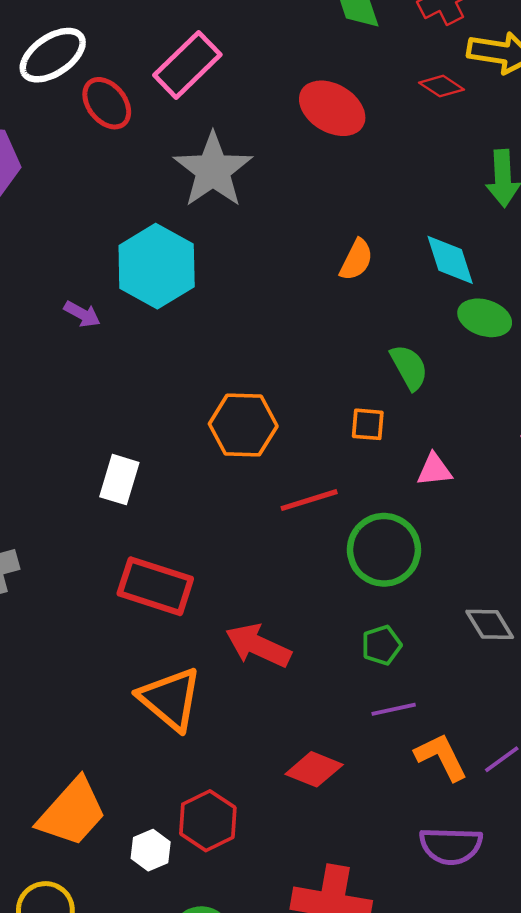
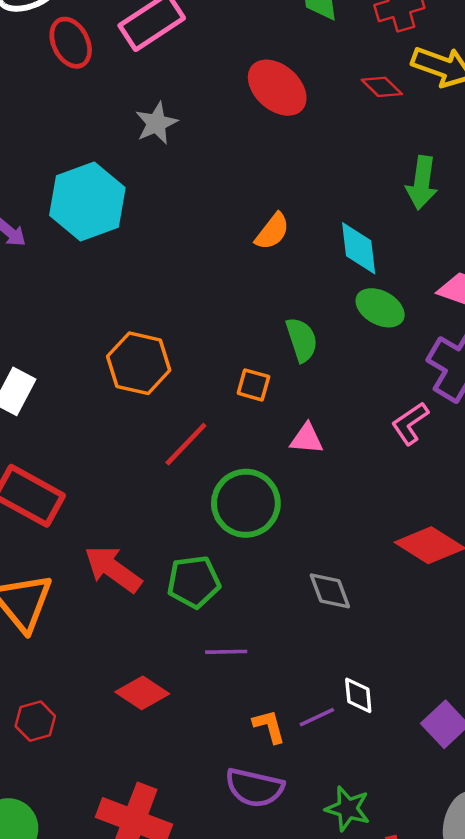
gray star: (213, 170) -> (156, 123), size x0.6
red line: (309, 500) -> (186, 444), turned -40
green pentagon: (381, 645) -> (194, 582), moved, size x1.4
orange L-shape: (441, 757) -> (269, 726), moved, size x0.7
red hexagon: (208, 821) -> (35, 721), size x0.7

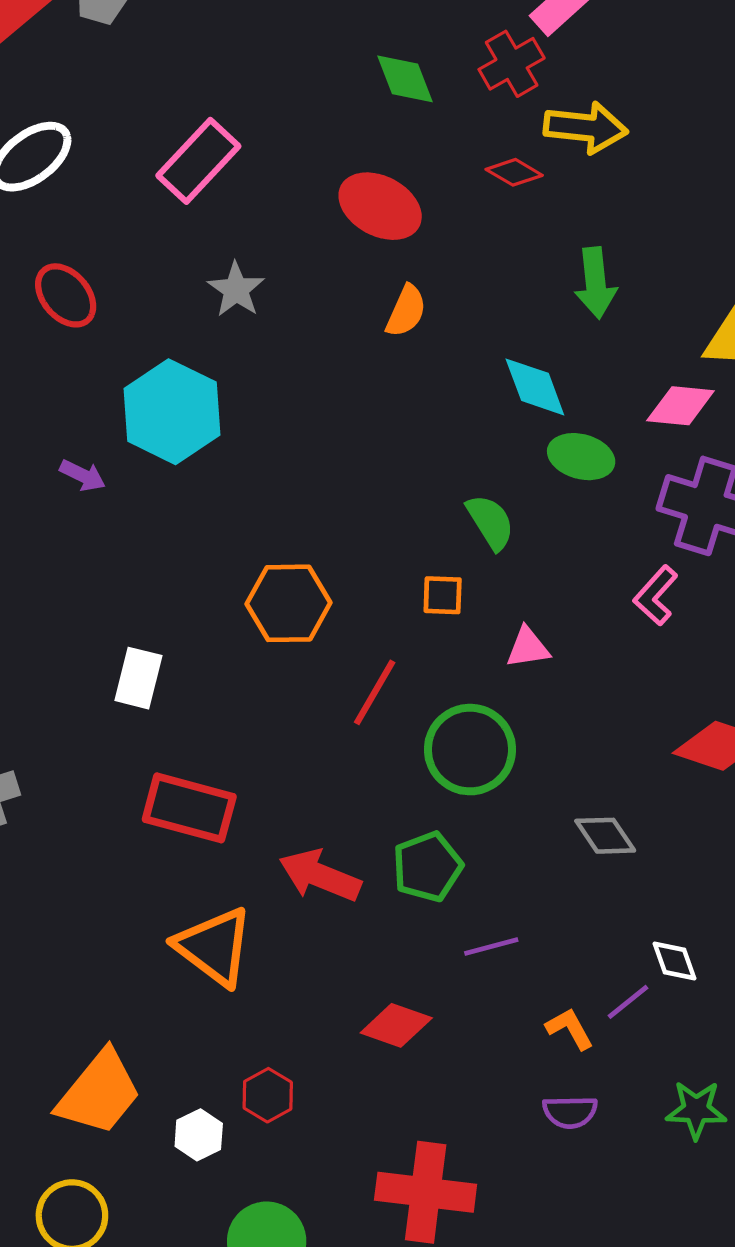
red ellipse: (71, 43) -> (66, 295), moved
orange semicircle: (272, 231) -> (406, 311), moved
purple semicircle: (254, 788) -> (570, 1112), size x0.7

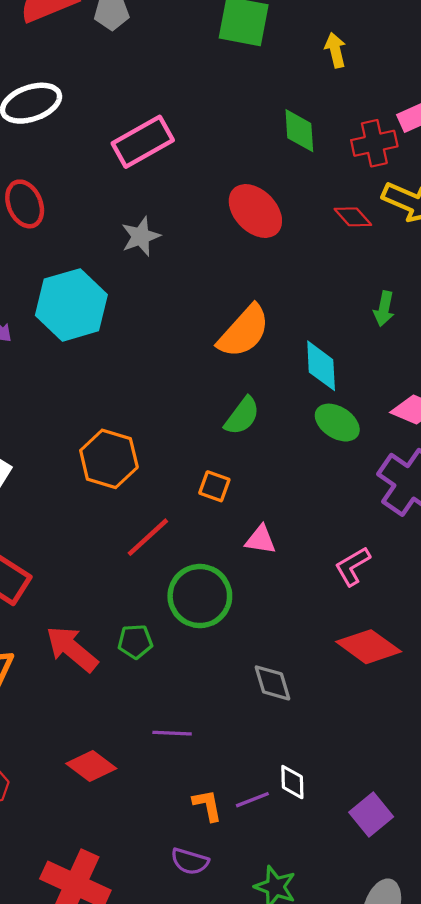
green arrow: (596, 283) -> (384, 309), size x0.7
orange semicircle: (406, 311) -> (244, 331), moved, size x1.6
green semicircle: (490, 522) -> (242, 416), moved, turned 51
pink L-shape: (656, 595) -> (353, 566), moved
green pentagon: (427, 867) -> (135, 642), moved, size x0.7

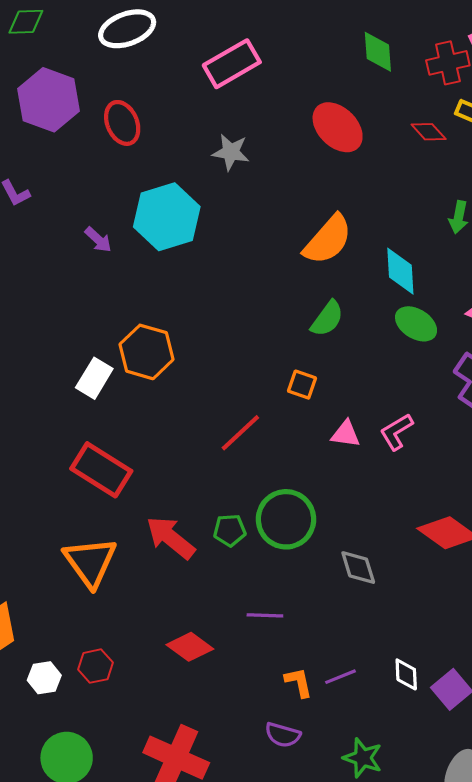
gray star: (141, 236) -> (231, 152), turned 30
orange hexagon: (109, 459) -> (146, 352), moved
pink L-shape: (353, 566) -> (396, 432), moved
green circle: (200, 596) -> (286, 519), moved
white diamond: (292, 782) -> (406, 674), moved

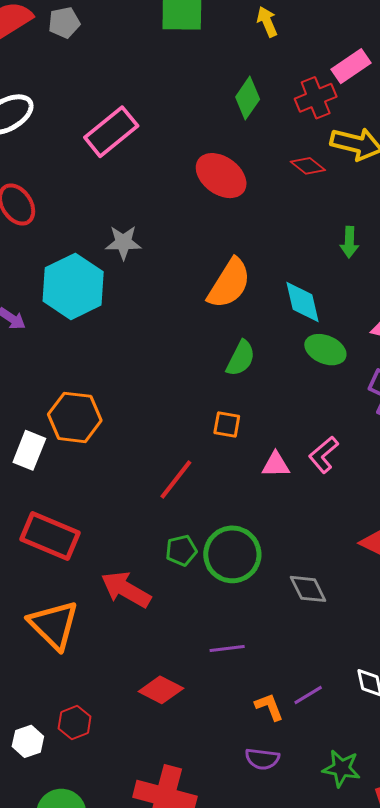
green diamond: (378, 52) -> (248, 98), turned 48
gray star: (231, 152) -> (123, 242), moved
green pentagon: (230, 530) -> (181, 550), moved

